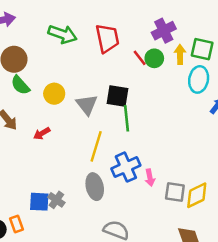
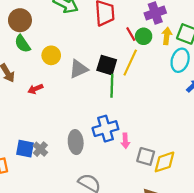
gray triangle: (87, 105) -> (79, 69), turned 36
yellow line: (96, 146) -> (130, 63), moved

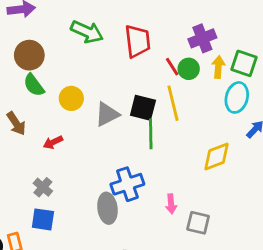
yellow line: (130, 63) -> (173, 103), turned -36
blue cross: (105, 129) -> (127, 184), moved
gray cross: (40, 149) -> (43, 187), moved
yellow diamond: (165, 162) -> (216, 157), moved

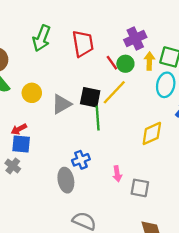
green arrow: (87, 32) -> (42, 38), turned 90
yellow line: (173, 103) -> (114, 92), turned 60
blue cross: (127, 184) -> (81, 160), size x0.7
blue square: (43, 219) -> (21, 144), moved

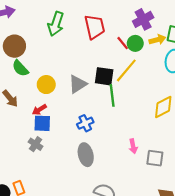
yellow arrow: (149, 61) -> (157, 40), turned 77
yellow circle: (32, 93) -> (46, 85), moved
blue cross: (81, 160) -> (85, 123), moved

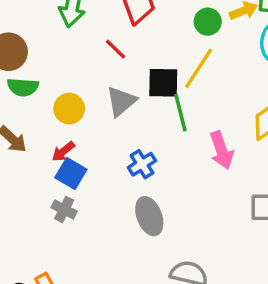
red line: (123, 43) -> (116, 49), moved
green semicircle: (20, 68) -> (23, 87), turned -36
blue square: (42, 123) -> (71, 174), turned 36
pink arrow: (133, 146) -> (221, 150), moved, size x1.5

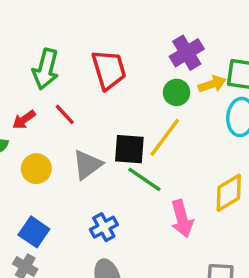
red line: (116, 49) -> (65, 114), moved
green line: (180, 113) -> (144, 179), turned -45
red arrow: (63, 151) -> (24, 120), moved

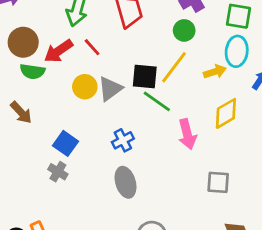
yellow arrow: (212, 84) -> (215, 72), moved
red arrow: (24, 120) -> (58, 51), size x1.5
yellow circle: (36, 169) -> (85, 87), moved

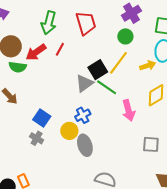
red line: (92, 47) -> (60, 49), turned 72
black square: (145, 77) -> (98, 70), turned -36
yellow circle: (85, 87) -> (69, 131), moved
gray triangle: (110, 89) -> (84, 83), moved

